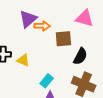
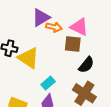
pink triangle: (85, 18) -> (79, 27), moved
yellow triangle: (23, 60) -> (28, 58), size x1.6

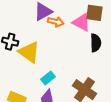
brown square: (73, 44) -> (94, 13), moved
black semicircle: (86, 65) -> (96, 43), moved, turned -42

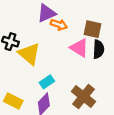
brown square: (94, 13) -> (93, 29), moved
pink triangle: (81, 22) -> (79, 48), moved

